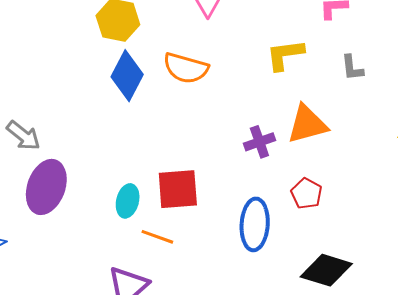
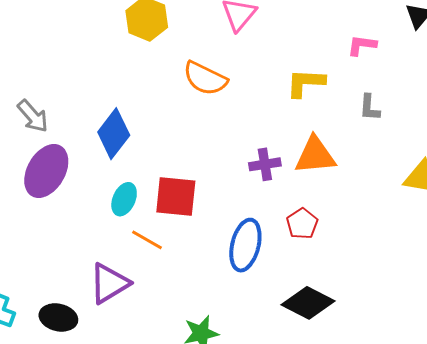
blue diamond: (127, 76) -> (114, 134), moved

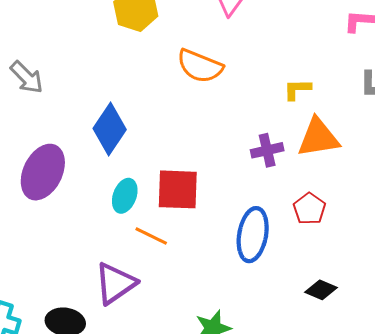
yellow L-shape: (306, 83) -> (297, 89), moved, size x0.7
gray arrow: (33, 116) -> (27, 77), moved
black diamond: (308, 303) -> (321, 290), size x0.6

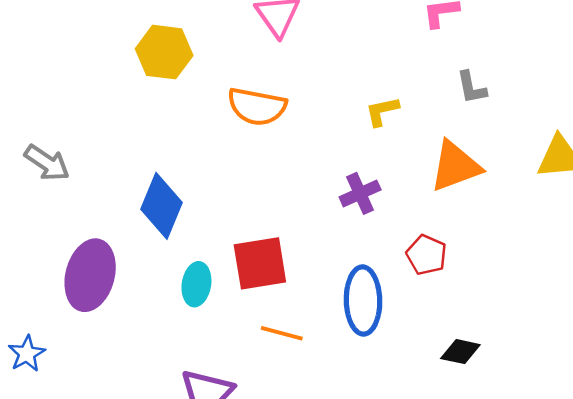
orange triangle: (318, 138) -> (455, 166), moved
orange line: (151, 236) -> (282, 333), moved

